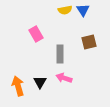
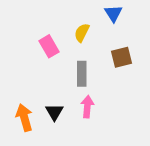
yellow semicircle: (65, 10) -> (82, 33), moved, turned 128
pink arrow: (64, 78) -> (87, 107), turned 77

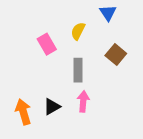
brown square: (122, 57) -> (116, 55), turned -36
black triangle: (54, 112) -> (52, 107), turned 30

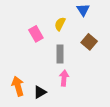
black triangle: (52, 107) -> (40, 92), moved

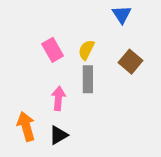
yellow semicircle: (60, 24) -> (86, 50), moved
pink arrow: (64, 78) -> (58, 98), moved

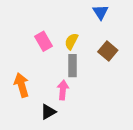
pink arrow: (58, 98) -> (63, 90), moved
orange arrow: (26, 126) -> (22, 85), moved

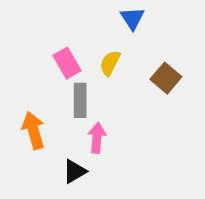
blue triangle: (101, 12) -> (132, 18), moved
gray rectangle: (73, 66) -> (80, 100), moved

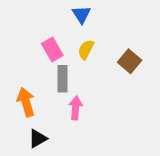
blue triangle: (132, 18) -> (81, 15), moved
black triangle: (74, 171) -> (38, 139), moved

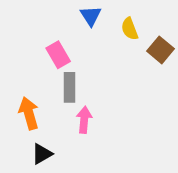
yellow semicircle: (86, 50) -> (130, 29), moved, turned -48
brown square: (130, 61) -> (161, 50), moved

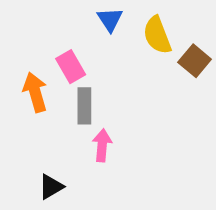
yellow semicircle: (130, 29) -> (157, 35), size x1.4
orange arrow: (29, 113) -> (35, 92), moved

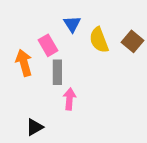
blue triangle: (110, 19) -> (72, 24), moved
yellow semicircle: (157, 35) -> (99, 40), moved

